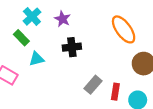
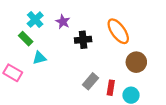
black cross: (72, 47) -> (83, 40), moved

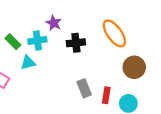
cyan cross: (35, 20) -> (37, 40), moved, turned 35
gray rectangle: (91, 81) -> (84, 88), turned -63

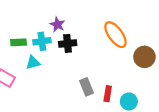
green rectangle: (13, 42) -> (18, 42), turned -48
black cross: (76, 43) -> (68, 43), moved
brown circle: (134, 67) -> (144, 57), moved

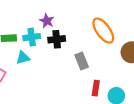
gray rectangle: (86, 87) -> (82, 61), moved

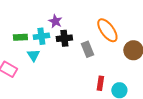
cyan triangle: (23, 58) -> (33, 55), turned -48
gray rectangle: (82, 61) -> (87, 49), moved

